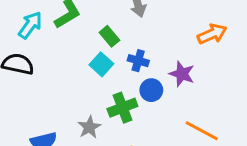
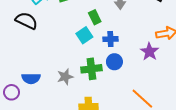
blue cross: (138, 61) -> (110, 39), turned -32
purple star: (182, 74) -> (149, 52), moved

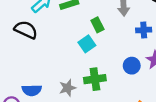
blue cross: (110, 39) -> (144, 30), moved
blue circle: (114, 62) -> (132, 66), moved

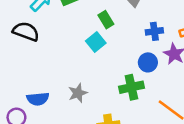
blue cross: (144, 30) -> (154, 31), moved
green cross: (95, 79) -> (131, 87), moved

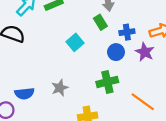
green rectangle: (106, 20) -> (100, 22), moved
blue circle: (148, 62) -> (116, 52), moved

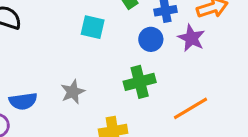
cyan square: (75, 42) -> (93, 27), turned -35
orange line: (143, 102) -> (190, 108), turned -65

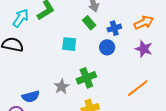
purple star: (191, 38) -> (144, 49), moved
green cross: (140, 82) -> (86, 78), moved

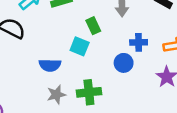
green rectangle: (89, 23) -> (93, 26), moved
blue semicircle: (31, 96) -> (50, 65), moved

